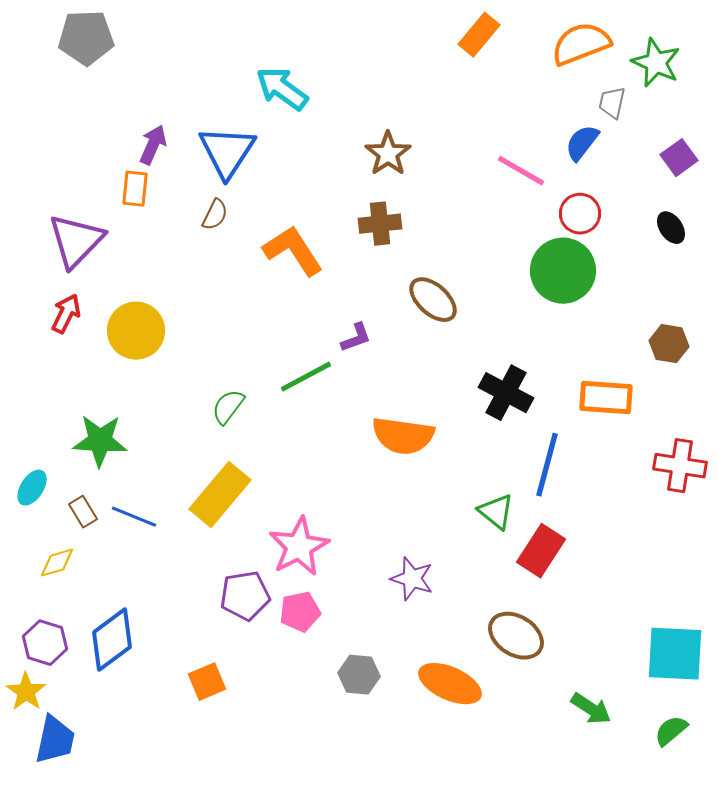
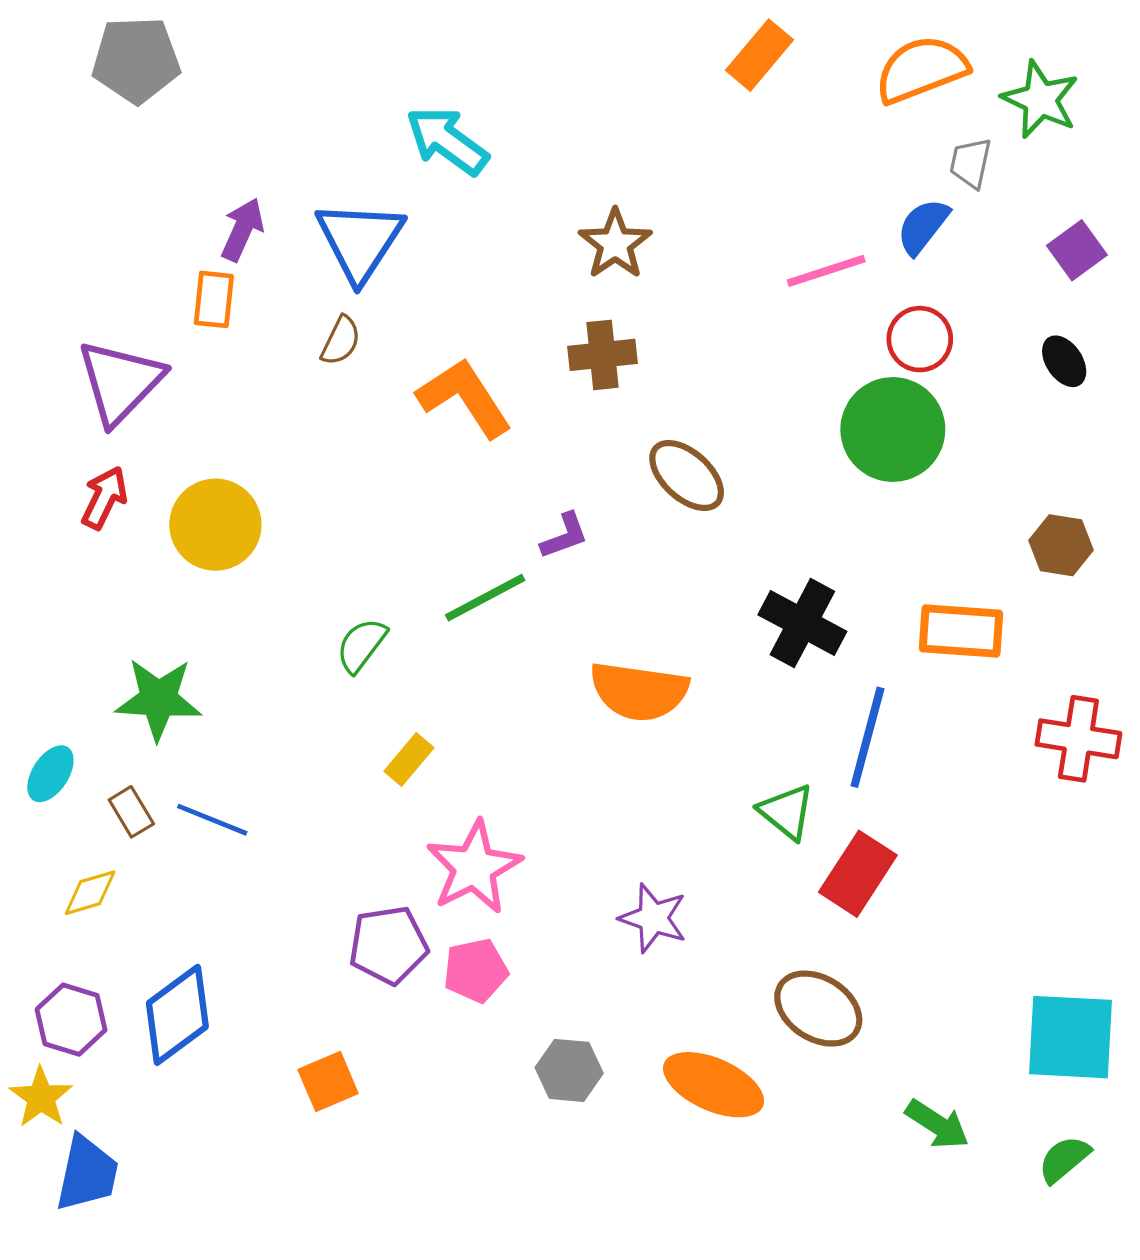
pink line: (521, 171) -> (826, 271), turned -48
yellow rectangle: (220, 495) -> (409, 759), moved, size x0.5

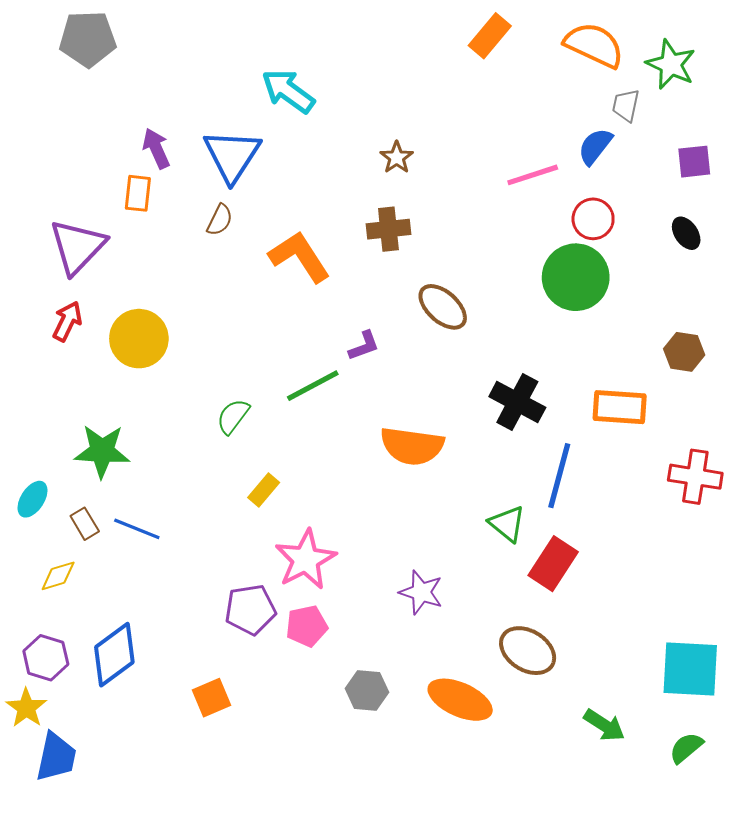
orange semicircle: (921, 69) -> (594, 45), turned 46
purple arrow: (242, 230) -> (156, 148), turned -48
brown star: (615, 244) -> (397, 158), size x0.7
purple square: (1077, 250) -> (694, 162), turned 30

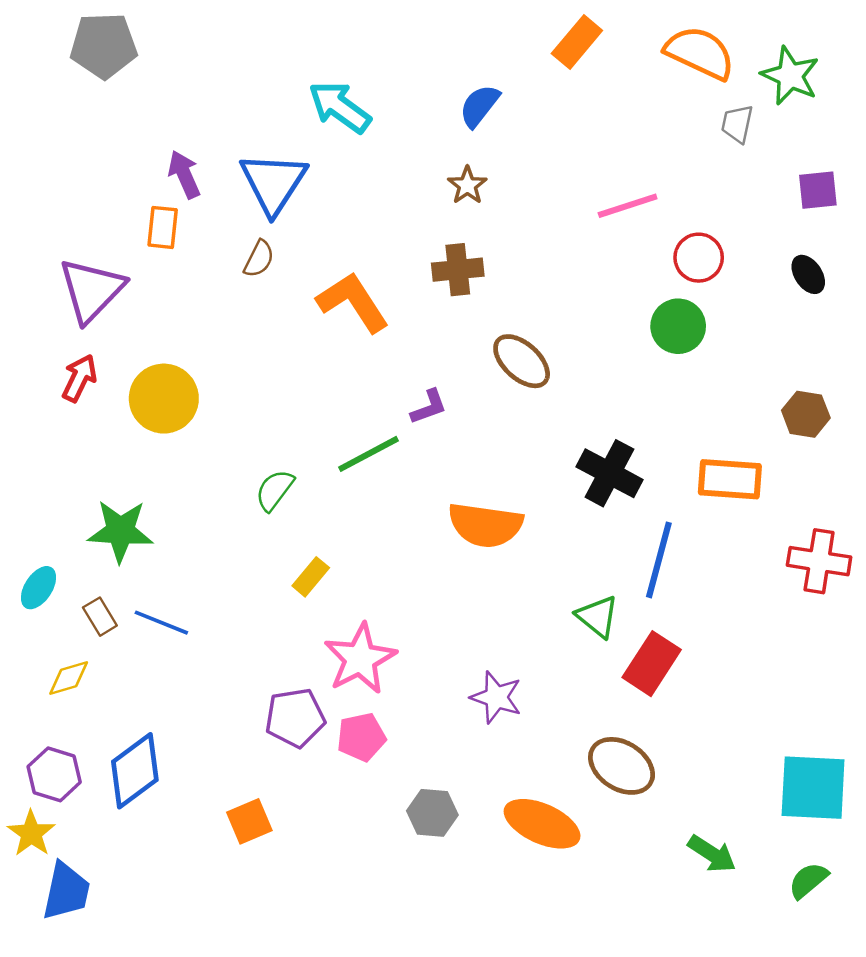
blue semicircle: (595, 146) -> (479, 106), moved
green circle: (576, 277) -> (678, 326), size x0.7

